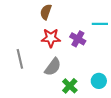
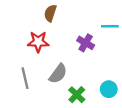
red star: (51, 38) -> (38, 42), moved
gray line: (20, 59) -> (25, 78), moved

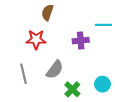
purple cross: (86, 43) -> (81, 41), turned -35

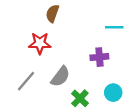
purple cross: (81, 41) -> (99, 57), moved
gray line: (24, 74) -> (26, 81), turned 54

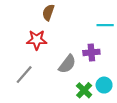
gray semicircle: (60, 77) -> (67, 64), moved
green cross: (80, 98) -> (84, 90), moved

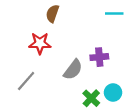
cyan line: (105, 25) -> (114, 14), moved

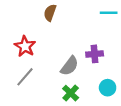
red star: (40, 43) -> (25, 46), moved, turned 30
green cross: (91, 98) -> (71, 93), moved

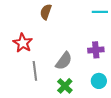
purple cross: (95, 54) -> (96, 50), moved
gray line: (25, 77) -> (35, 71), moved, turned -48

